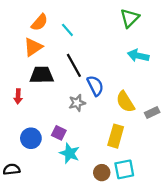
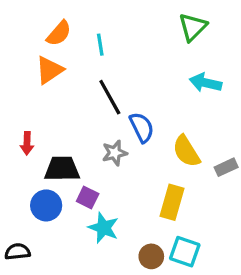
cyan line: (67, 30) -> (100, 45), turned 32
black trapezoid: (42, 75) -> (62, 169), moved
cyan square: (124, 169) -> (185, 252), turned 30

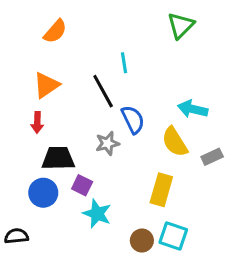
cyan line: (100, 45) -> (124, 63), moved
orange triangle: (49, 70) -> (46, 85), moved
cyan arrow: (205, 83) -> (193, 109), moved
red arrow: (27, 143) -> (37, 122), moved

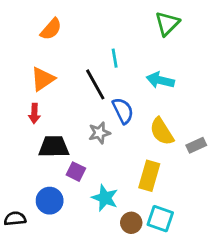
cyan arrow: (193, 109) -> (160, 80), moved
blue circle: (43, 193) -> (50, 201), moved
cyan star: (97, 214) -> (105, 198), moved

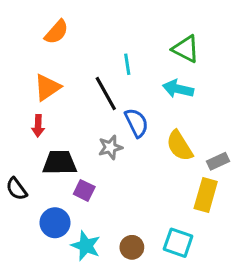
green triangle: (167, 24) -> (186, 49), moved, turned -48
yellow rectangle: (149, 176) -> (206, 195), moved
cyan star: (105, 198) -> (86, 246), moved
black semicircle: (15, 219) -> (17, 189), moved, turned -120
brown circle: (131, 223) -> (132, 247), moved

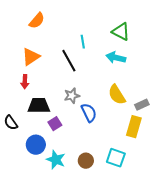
blue semicircle: (136, 123) -> (89, 113), moved
purple square: (84, 190) -> (55, 124), turned 32

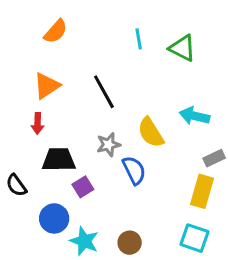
cyan line: (83, 42) -> (139, 39), moved
cyan arrow: (116, 58) -> (194, 116), moved
yellow semicircle: (117, 95) -> (151, 132), moved
cyan square: (116, 158) -> (194, 238), moved

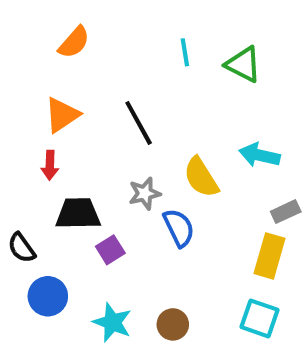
blue circle: (54, 218) -> (48, 296), moved

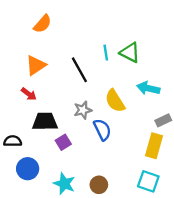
cyan line: (185, 52) -> (106, 53), moved
green triangle: (243, 64) -> (130, 53), moved
red arrow: (50, 165) -> (29, 94), turned -56
black semicircle: (22, 248) -> (13, 141), turned 126

